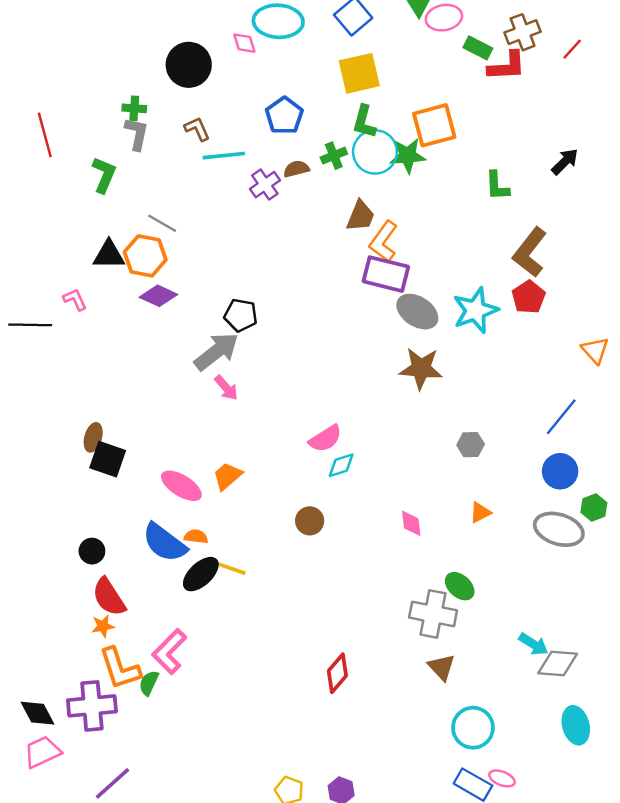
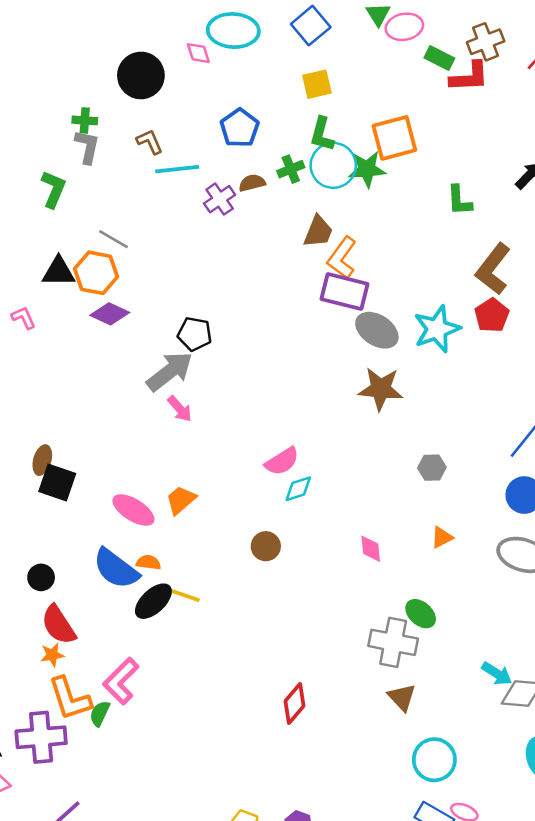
yellow square: (359, 73) -> (317, 84), size x0.7

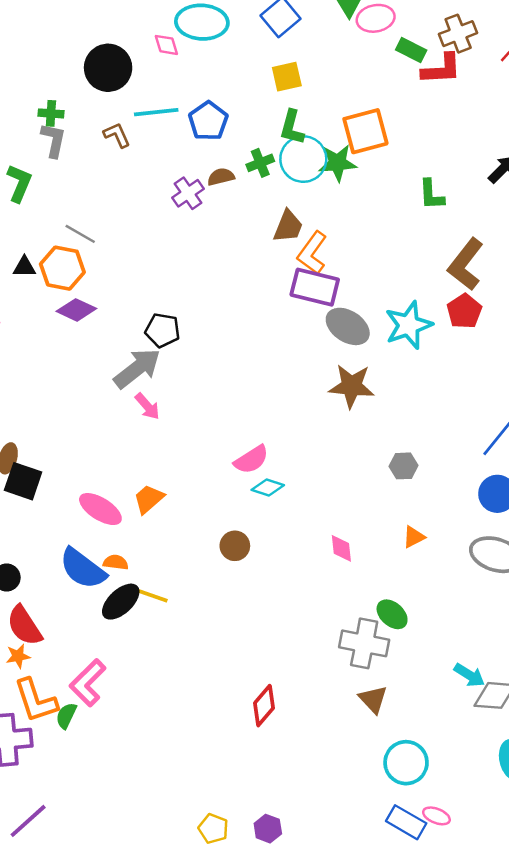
cyan line: (177, 169) -> (156, 112), moved
black triangle: (59, 272) -> (24, 267), size x0.7
cyan diamond: (298, 489) -> (268, 487), turned 36

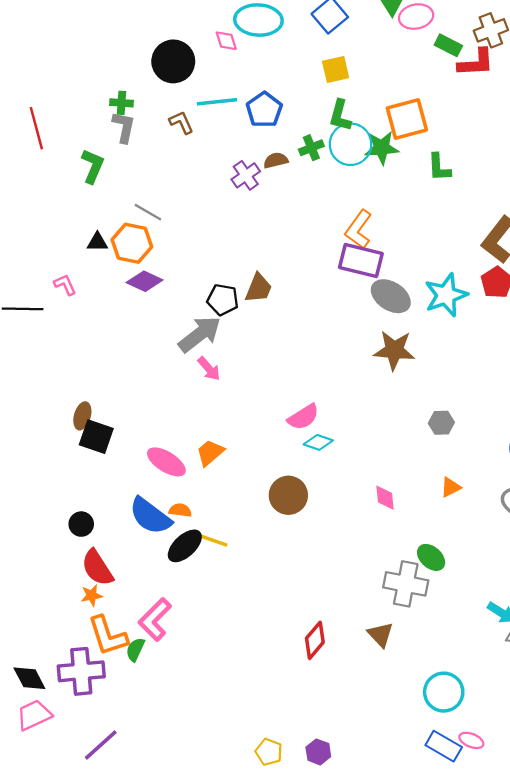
green L-shape: (431, 195) -> (439, 167), moved
brown trapezoid: (288, 226) -> (258, 288), moved
brown circle: (235, 546) -> (288, 495), size x1.4
brown triangle: (373, 699) -> (380, 635), moved

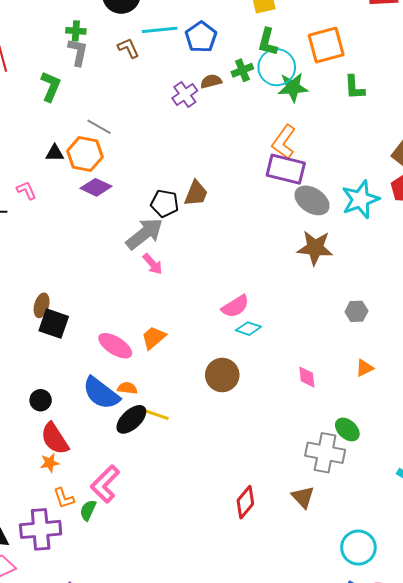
green star: (382, 148) -> (293, 87), moved
orange L-shape: (108, 636) -> (64, 498), size x0.6

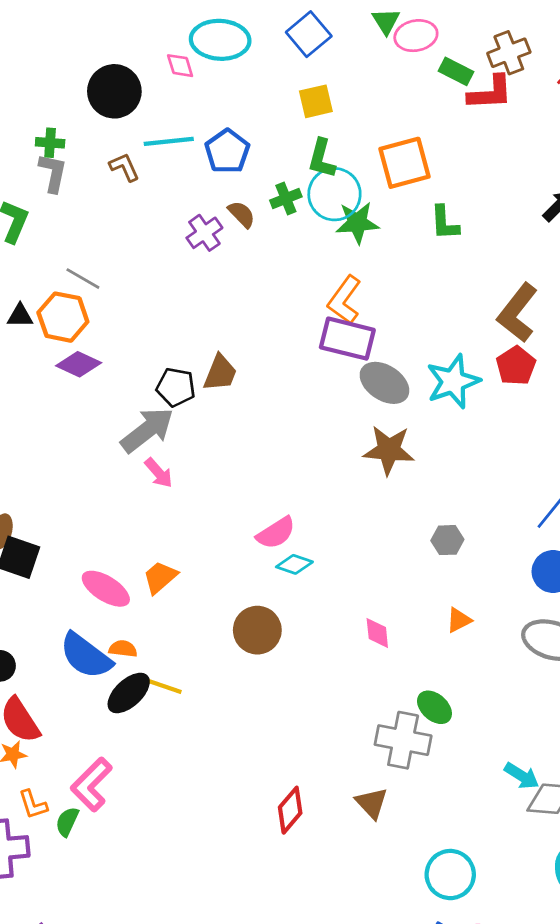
brown semicircle: (211, 81) -> (242, 214), turned 60

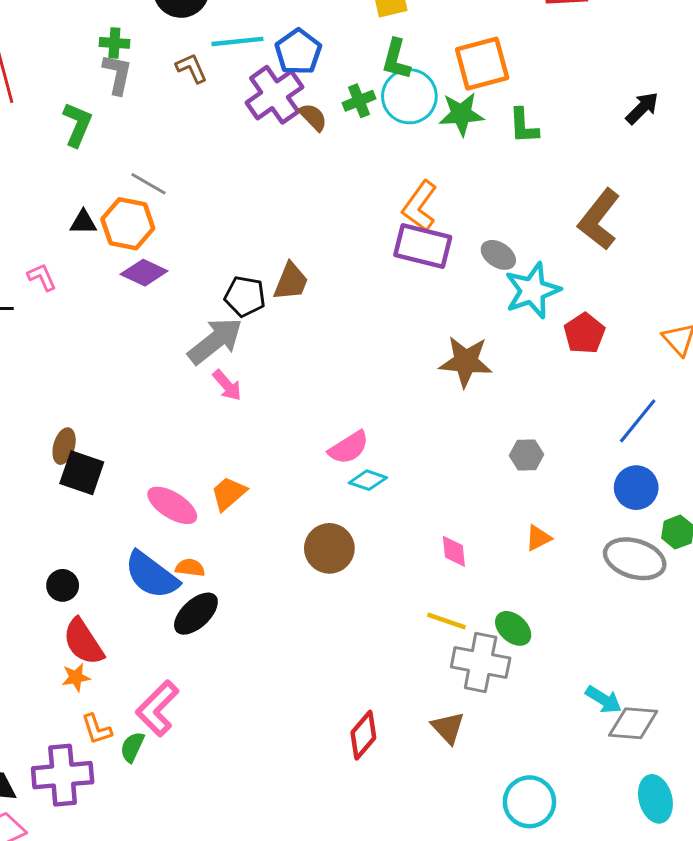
green star: (357, 223) -> (461, 114), moved
purple cross: (204, 233) -> (275, 95), moved, size x1.5
red pentagon: (516, 366) -> (584, 333), moved
gray ellipse: (384, 383) -> (498, 255), moved, size x0.7
yellow line: (163, 686) -> (446, 621), moved

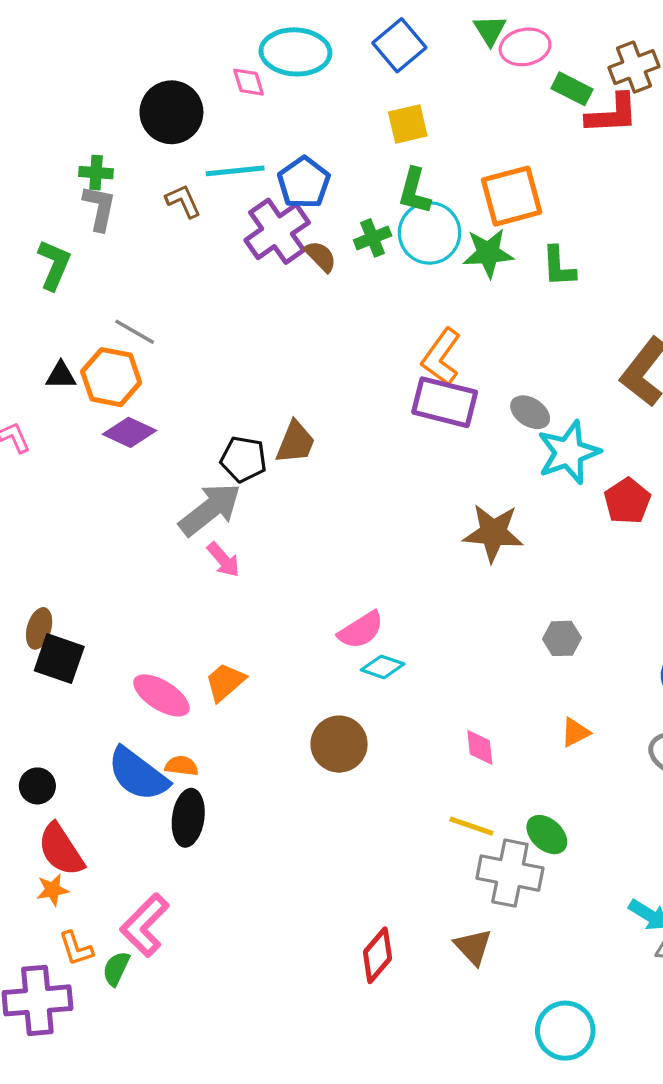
black ellipse: (196, 614) -> (188, 818), turned -39

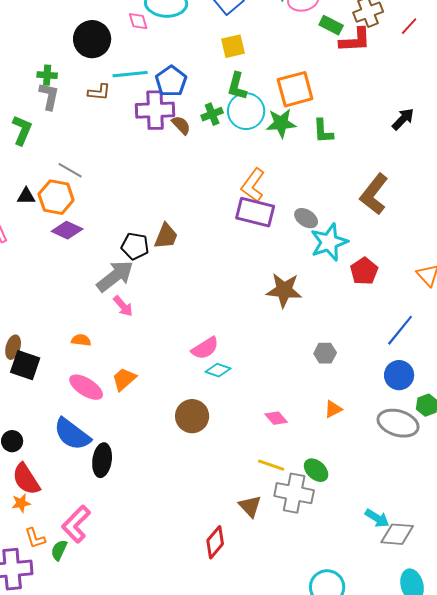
brown L-shape: (183, 201) -> (99, 92), turned 120
purple cross: (277, 231) -> (155, 110), turned 33
pink diamond: (480, 747) -> (276, 418), turned -35
orange semicircle: (182, 766) -> (81, 340), moved
brown triangle: (473, 947) -> (250, 506), moved

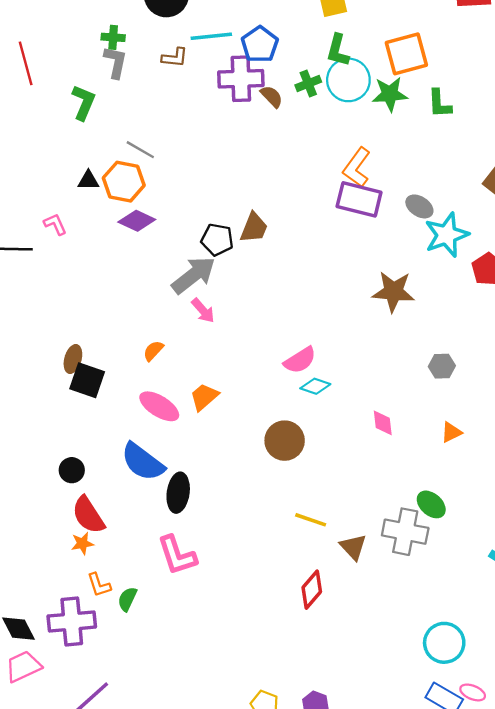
orange semicircle: (81, 340) -> (153, 351), turned -54
pink diamond: (276, 418) -> (383, 423), moved, turned 35
yellow line: (271, 465) -> (311, 520), moved
pink L-shape: (76, 524) -> (177, 555), moved, turned -63

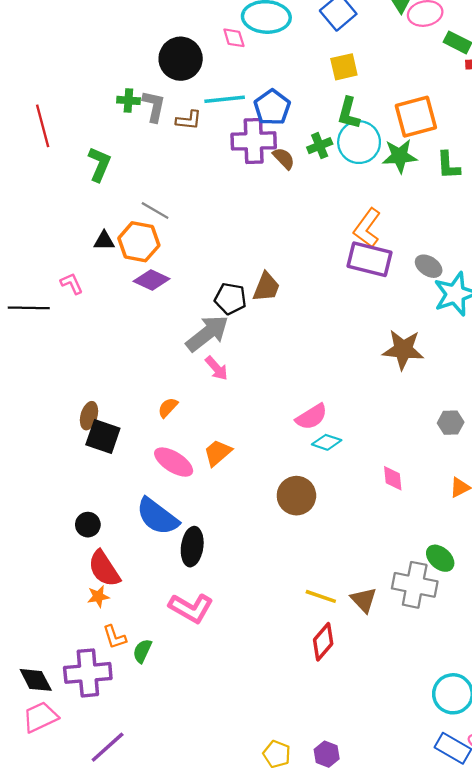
gray L-shape: (115, 62) -> (154, 106), moved
yellow line: (311, 520) -> (321, 596), moved
pink L-shape: (177, 555) -> (191, 608), turned -42

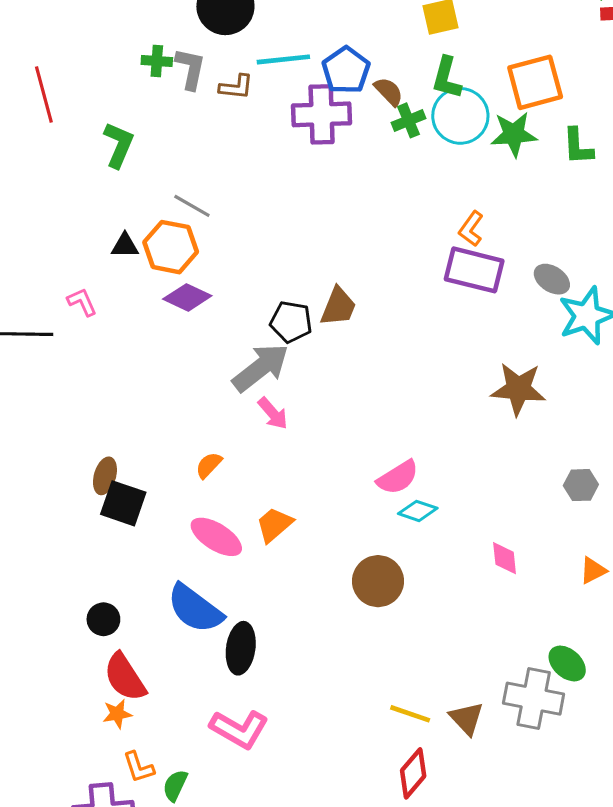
brown semicircle: (284, 158) -> (389, 91), moved
orange L-shape: (367, 228) -> (471, 229), size x0.7

